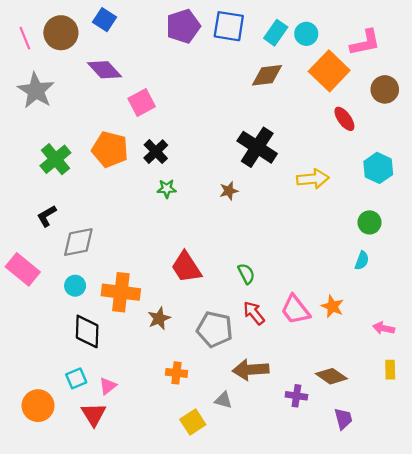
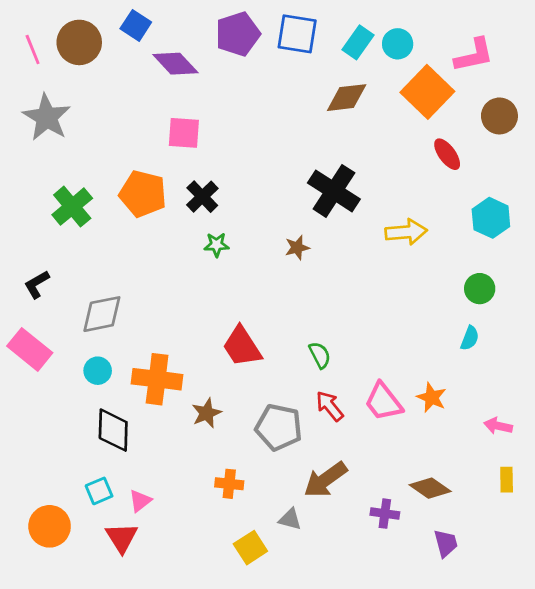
purple diamond: (105, 70) -> (175, 64), moved
pink square: (142, 102) -> (184, 133), turned 32
black L-shape: (47, 216) -> (37, 284), moved
brown arrow: (251, 370) -> (325, 480), turned -32

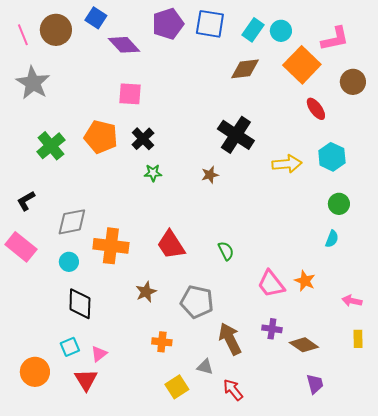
cyan hexagon: (491, 218) -> (332, 157), moved
orange cross: (157, 379) -> (111, 246), moved
red arrow: (330, 406) -> (233, 390), moved
brown arrow: (325, 480) -> (230, 339), turned 100
purple cross: (385, 514) -> (272, 329), moved

